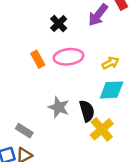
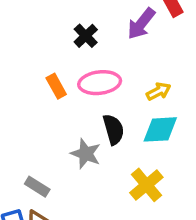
black semicircle: (87, 111) -> (113, 129), moved

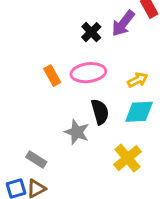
black cross: (86, 36) -> (91, 32), moved

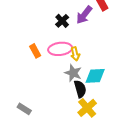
yellow arrow: (138, 80) -> (75, 54), moved, turned 104
black semicircle: (100, 112) -> (80, 89), moved
gray star: (77, 132) -> (73, 73), moved

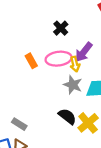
purple arrow: (84, 15) -> (84, 52), moved
black semicircle: (80, 89) -> (67, 116), moved, turned -36

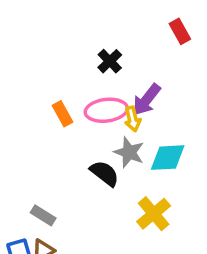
black semicircle: (67, 116) -> (105, 173), moved

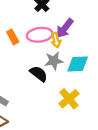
gray star: (129, 152) -> (54, 61), turned -30

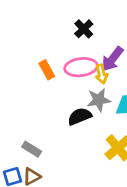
black semicircle: (39, 74) -> (80, 116), turned -60

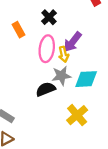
pink ellipse: (81, 67) -> (47, 49), turned -75
orange rectangle: (47, 70) -> (19, 30), moved

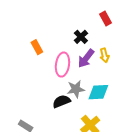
black cross: (49, 17) -> (81, 37), moved
yellow arrow: (64, 54) -> (104, 55), moved

